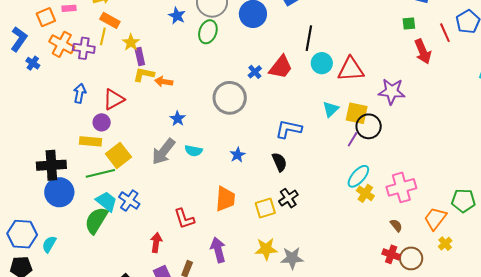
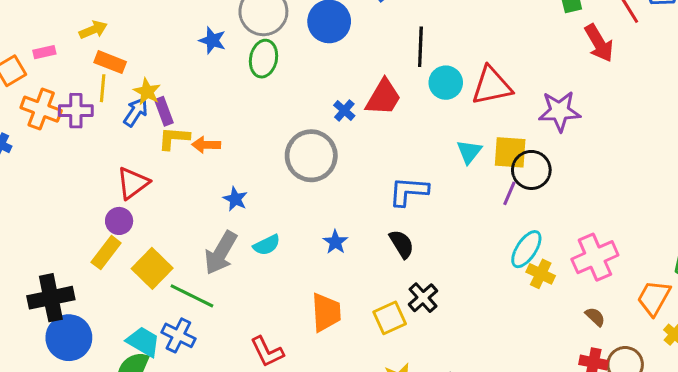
blue arrow: (80, 93) -> (136, 112), moved, turned 30
yellow rectangle: (91, 141) -> (106, 253), turned -50
cyan semicircle: (193, 151) -> (267, 245), turned -30
green line: (100, 173) -> (192, 296), moved, turned 48

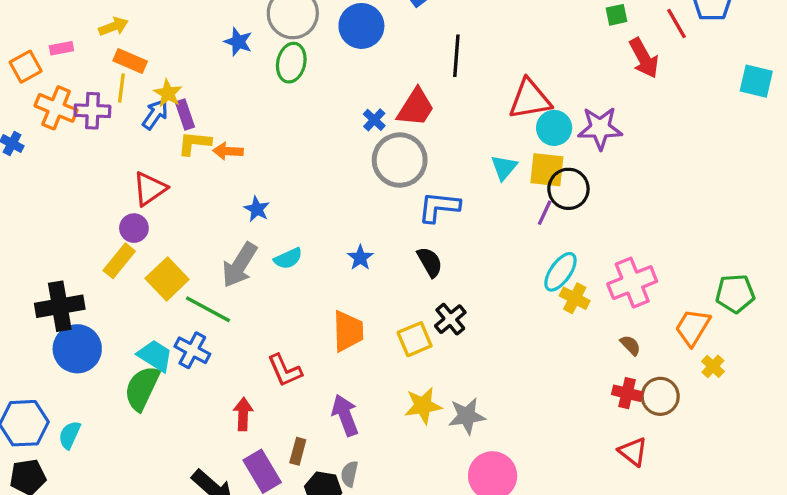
cyan circle: (446, 83) -> (554, 128), moved
gray circle: (311, 156) -> (400, 160), moved

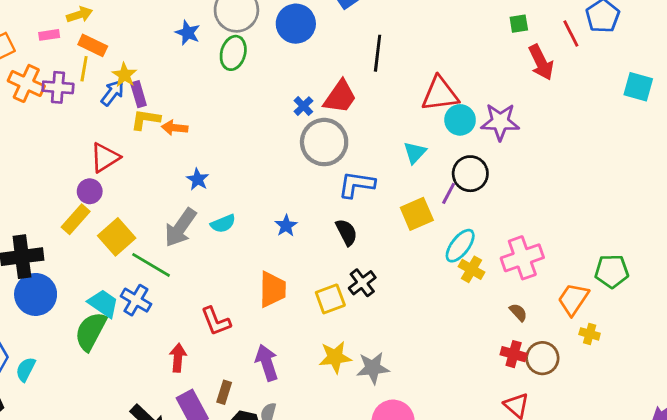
pink rectangle: (61, 48) -> (49, 35), moved
yellow square: (547, 170) -> (417, 214), moved, turned -32
yellow cross: (713, 366) -> (590, 334), turned -30

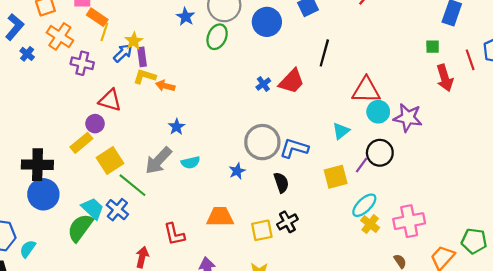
orange rectangle: (93, 45) -> (97, 17), moved
purple cross: (58, 87) -> (82, 63), moved
gray circle: (324, 142) -> (262, 142), moved
red triangle: (105, 158) -> (110, 100), turned 40
orange trapezoid: (273, 289) -> (220, 217), turned -100

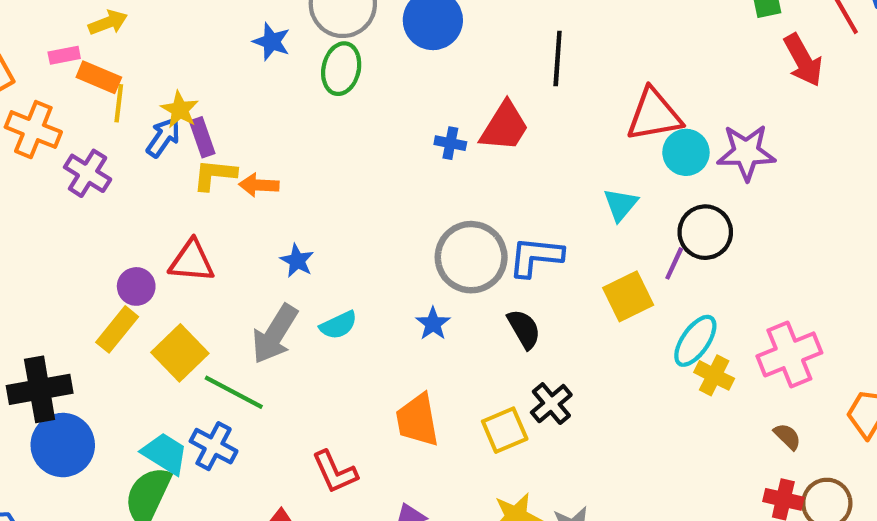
purple cross: (82, 63) -> (88, 173), turned 30
blue cross: (263, 84) -> (450, 143), turned -32
red triangle: (110, 100) -> (192, 261), moved
orange trapezoid: (220, 217) -> (417, 420), turned -88

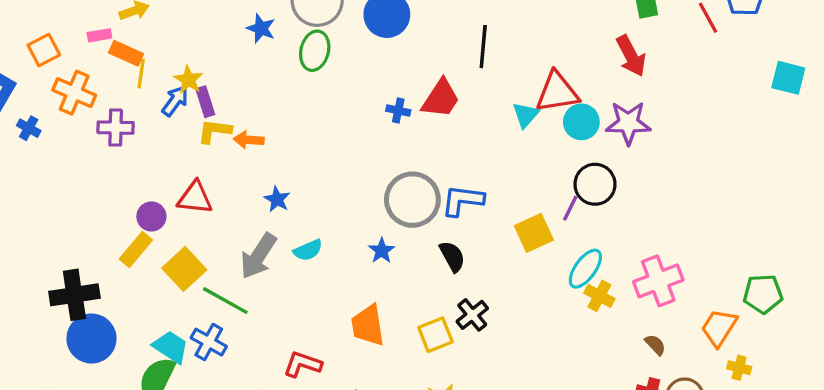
red arrow: (803, 60) -> (631, 56), moved
purple cross: (88, 173) -> (116, 128), turned -32
cyan triangle: (621, 205) -> (526, 115), moved
red L-shape: (335, 472) -> (303, 364), turned 132

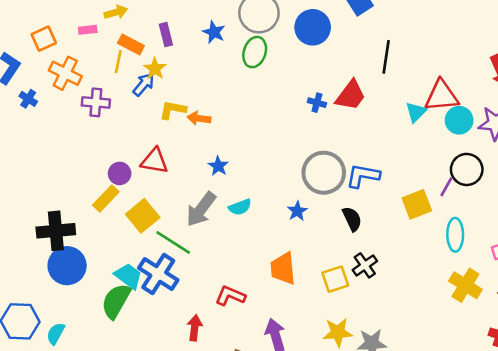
orange rectangle: (126, 53) -> (131, 44), moved
purple rectangle: (205, 102) -> (166, 35), moved
cyan ellipse: (585, 269) -> (455, 235), turned -40
yellow cross: (599, 296) -> (465, 285), moved, size x1.4
blue cross: (209, 342) -> (158, 274), size x1.4

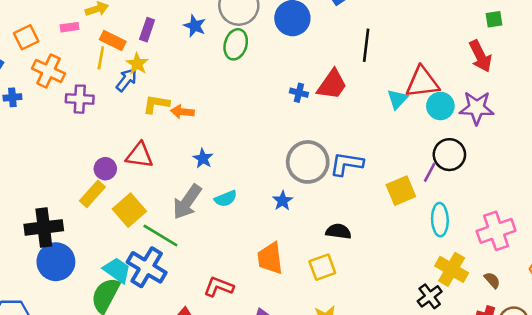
purple rectangle: (166, 35) -> (147, 30), turned 35
blue cross: (28, 99) -> (12, 97), turned -36
black semicircle: (352, 219) -> (338, 231), moved, turned -55
black cross: (365, 265) -> (430, 296), moved

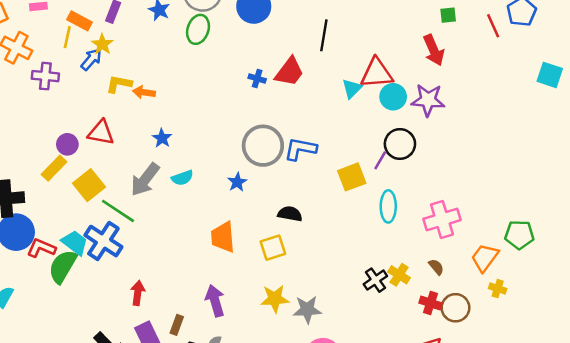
yellow cross: (452, 269) -> (399, 275), moved, size x0.7
red L-shape: (219, 287) -> (41, 248), moved

